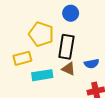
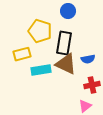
brown triangle: (69, 69) -> (66, 64), size x1.6

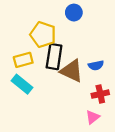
black rectangle: (64, 43) -> (54, 57), moved
cyan rectangle: (41, 70) -> (22, 84), moved, turned 48

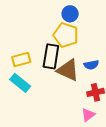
yellow pentagon: (43, 35) -> (66, 35), moved

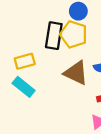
black rectangle: (51, 56) -> (54, 36), moved

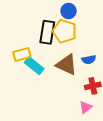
cyan rectangle: (24, 87) -> (34, 66), moved

